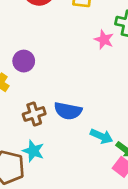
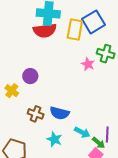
brown cross: (34, 114) -> (36, 114), turned 35
cyan star: (33, 151) -> (54, 139), moved

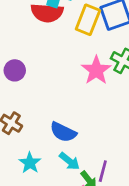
pink star: (88, 64) -> (96, 70), size x1.5
blue semicircle: (60, 113) -> (63, 132), moved

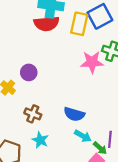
pink star: (96, 70) -> (92, 62), turned -30
cyan star: (30, 163) -> (40, 140), moved

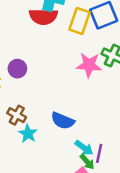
cyan arrow: (83, 136) -> (84, 148), moved
cyan star: (40, 140) -> (28, 134), moved

